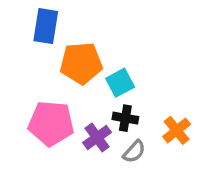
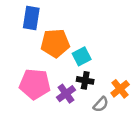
gray semicircle: (134, 152) -> (101, 104), moved

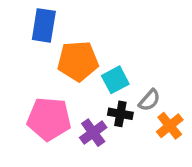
gray semicircle: (101, 104) -> (149, 100), moved

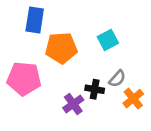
cyan square: (115, 80) -> (108, 40), moved
pink pentagon: (49, 119) -> (24, 79), moved

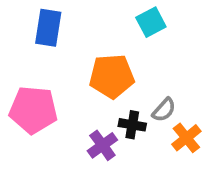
cyan square: (108, 40) -> (151, 22), moved
orange pentagon: (61, 48) -> (112, 76), moved

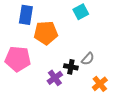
orange pentagon: (112, 76) -> (46, 33), moved
orange cross: (186, 138) -> (100, 84), moved

